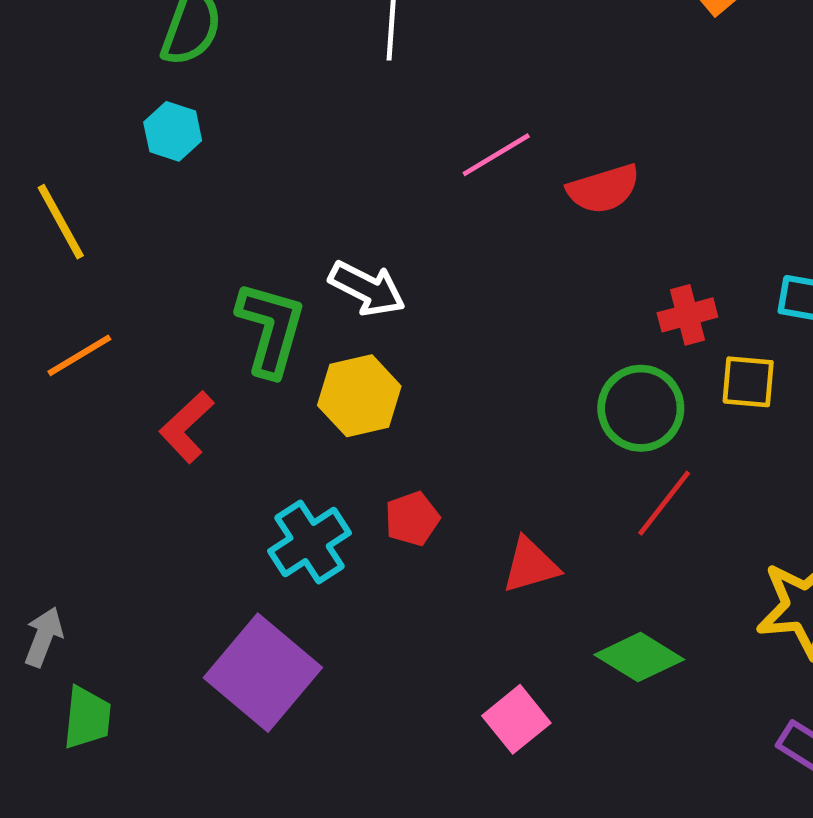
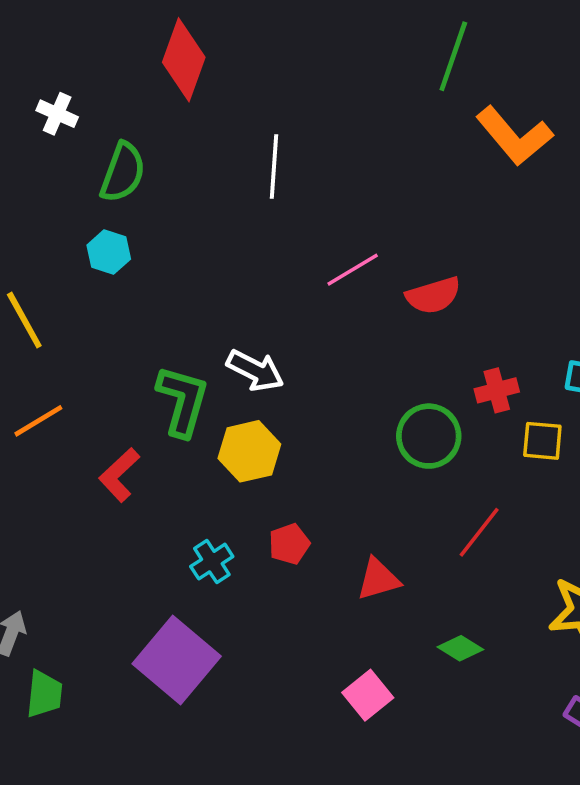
green circle: (641, 408) -> (429, 436), moved
cyan cross: (310, 542) -> (212, 562), size x0.7
green diamond: (639, 657) -> (460, 648), size x0.7

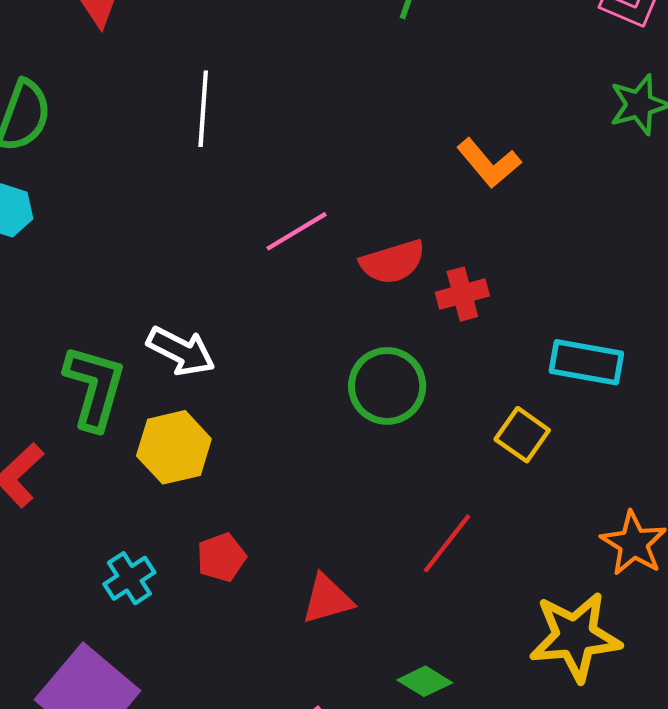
orange L-shape: (514, 136) -> (489, 163), moved, size x0.7
red cross: (497, 390) -> (462, 294), moved
green circle: (429, 436) -> (387, 386), moved
yellow square: (542, 441) -> (522, 435), turned 30

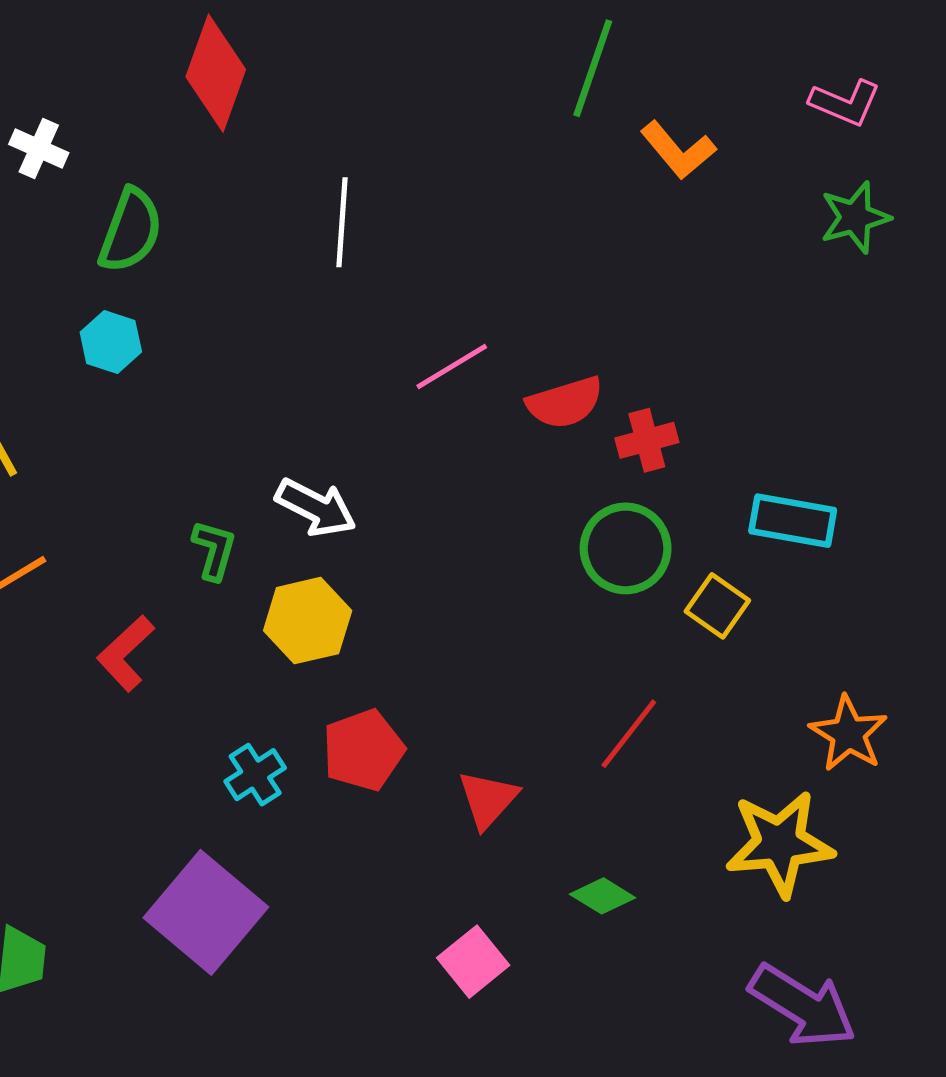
orange L-shape: (489, 163) -> (678, 150), moved
green circle: (387, 386) -> (626, 548), moved
green L-shape: (95, 387) -> (214, 550), size x0.6
red pentagon: (221, 557) -> (363, 750), size x1.4
red triangle: (327, 599) -> (488, 799), turned -32

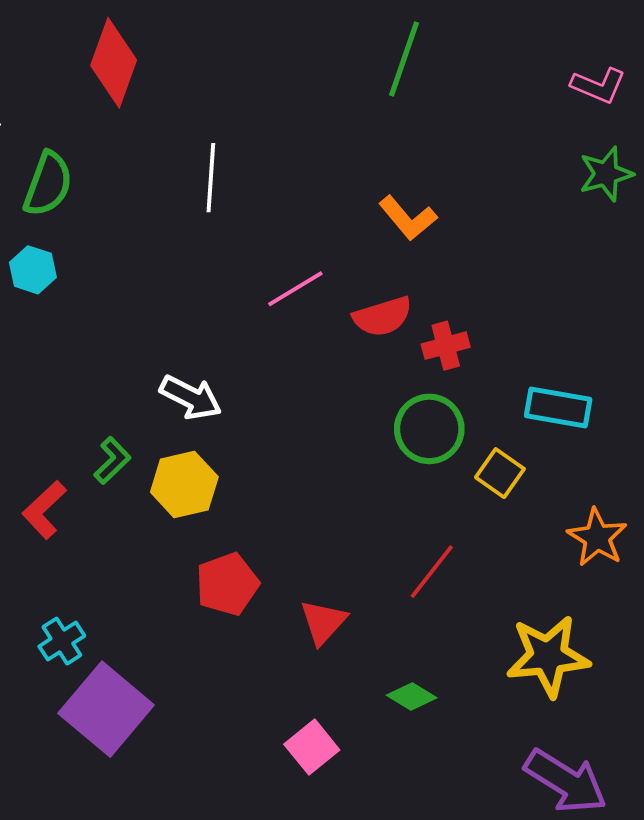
orange L-shape: (678, 150) -> (408, 218), moved
green L-shape: (214, 550) -> (112, 460), moved, turned 30
orange star: (848, 734) -> (597, 537), moved
cyan cross: (255, 775) -> (62, 641), moved

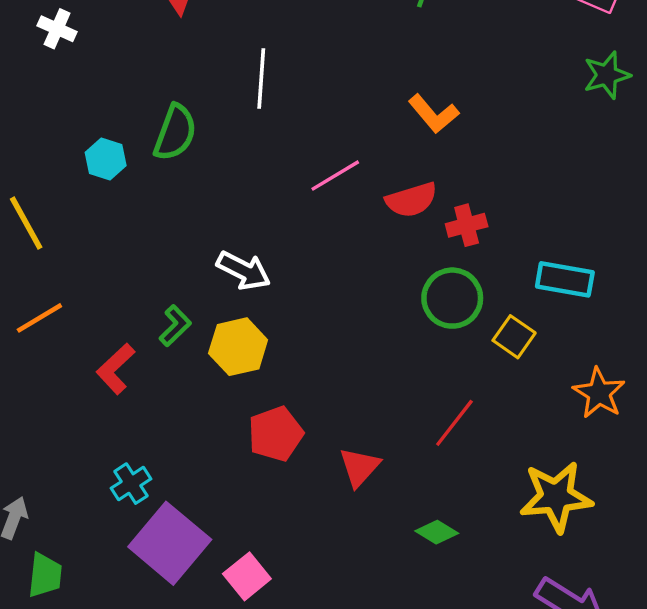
green semicircle: (48, 184) -> (175, 133), moved
pink square: (312, 747) -> (247, 576), moved

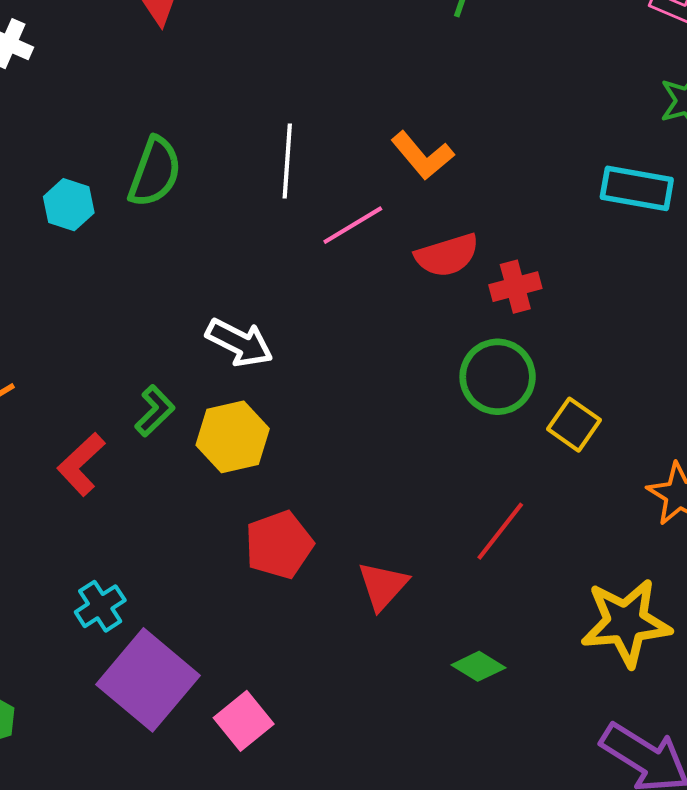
white line: (261, 78) -> (287, 161), moved
orange L-shape: (433, 114) -> (422, 156), moved
cyan rectangle: (565, 279) -> (637, 188), moved

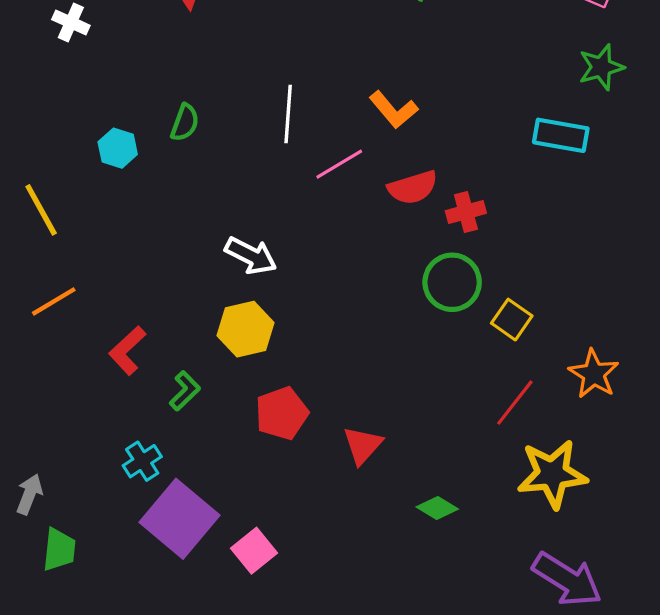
green semicircle: (155, 172) -> (185, 123), size x0.7
green L-shape: (155, 411) -> (185, 391), moved
red line: (500, 531) -> (515, 403), moved

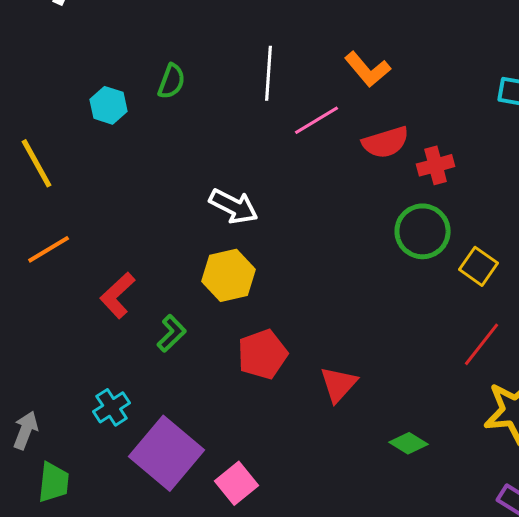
cyan cross: (142, 461) -> (112, 407), moved

